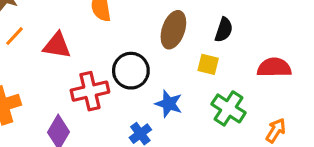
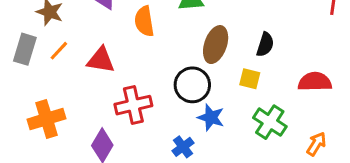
black circle: (131, 71) -> (192, 85), moved

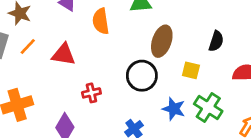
black semicircle: (265, 45) -> (216, 41), moved
red cross: (133, 105) -> (91, 93), size x0.6
blue star: (211, 117) -> (174, 109), moved

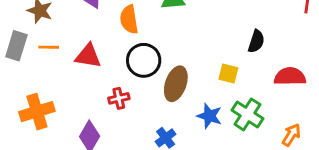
brown ellipse: (162, 41) -> (176, 84), moved
orange line: (28, 46) -> (49, 47), turned 48
black circle: (142, 76) -> (144, 60), moved

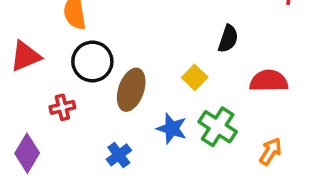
red triangle: (88, 56) -> (25, 56), turned -32
yellow square: (228, 74) -> (195, 77), turned 30

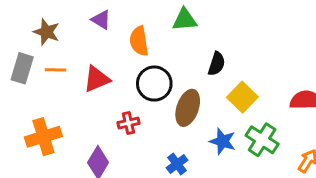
black semicircle: (228, 39) -> (217, 64), moved
yellow square: (195, 77) -> (242, 97), size x1.4

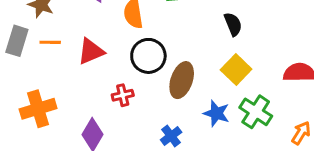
black semicircle: (217, 64) -> (233, 24), moved, turned -40

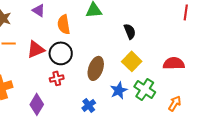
black circle: (148, 56) -> (61, 53), moved
blue star: (216, 113) -> (119, 90), turned 30

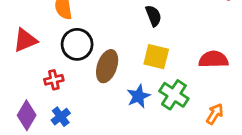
black circle: (61, 53) -> (77, 44), moved
yellow square: (132, 61) -> (156, 57), turned -30
blue cross: (89, 105) -> (61, 117), moved

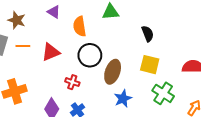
red cross: (54, 80) -> (72, 82), turned 32
blue star: (138, 96) -> (123, 99), moved

